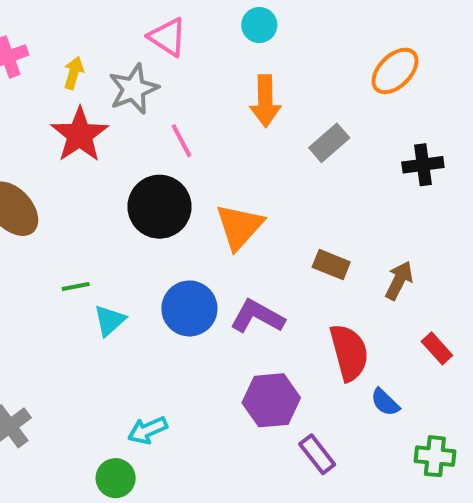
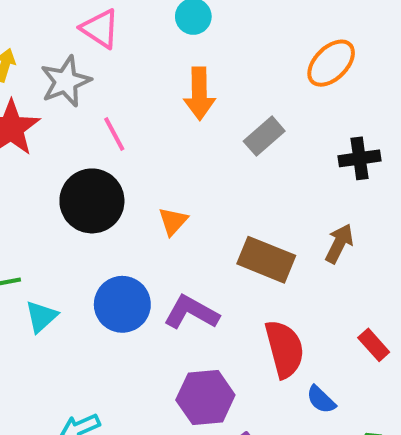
orange triangle: (239, 227) -> (173, 221), size x0.6
brown rectangle: (331, 265) -> (266, 260), size x1.5
brown arrow: (399, 281) -> (339, 244), moved

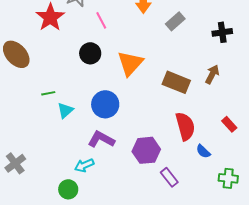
black circle: (92, 201) -> (90, 53), size x0.7
orange triangle: (173, 221) -> (130, 63), size x1.8
purple L-shape: (191, 312) -> (101, 139), moved

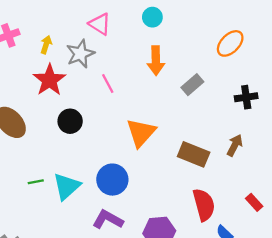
black circle: (90, 53) -> (70, 121), moved
green line: (48, 93) -> (36, 182), moved
cyan triangle: (65, 110) -> (67, 186), size x1.5

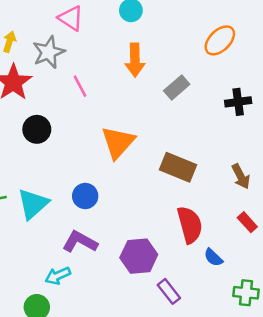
brown arrow: (235, 145) -> (241, 176), moved, turned 125
blue circle: (112, 180) -> (85, 196), size x0.7

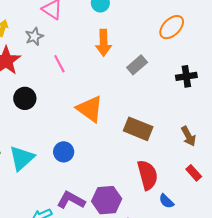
gray star: (49, 52) -> (34, 37), size x0.7
orange triangle: (118, 142) -> (90, 109), turned -36
purple L-shape: (80, 242) -> (71, 200), moved

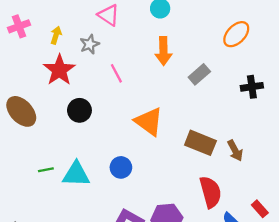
brown arrow: (188, 136) -> (235, 151), moved
cyan triangle: (22, 158) -> (76, 174), turned 44
red rectangle: (194, 173) -> (260, 209), moved

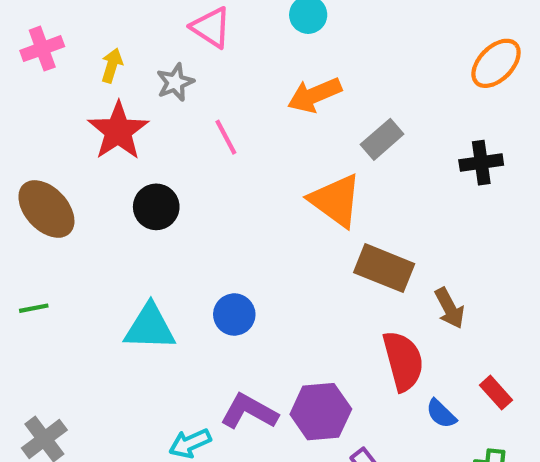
orange ellipse: (236, 34) -> (496, 63), moved
orange arrow: (163, 51) -> (314, 95), turned 68
orange triangle: (149, 122) -> (336, 201), moved
brown arrow: (235, 151) -> (450, 308), moved
green line: (46, 170) -> (34, 308), moved

